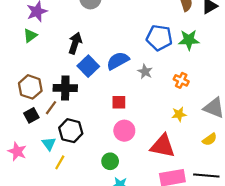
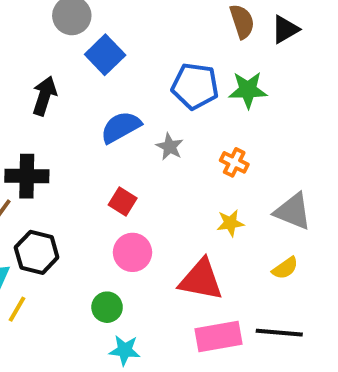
blue square: (88, 66) -> (105, 55), moved
red square: (119, 102) -> (123, 201), turned 32

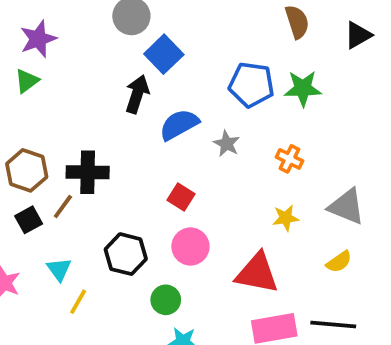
black triangle: (285, 29) -> (358, 35), moved
black arrow: (44, 96) -> (137, 94), moved
black hexagon: (37, 252) -> (126, 254), moved

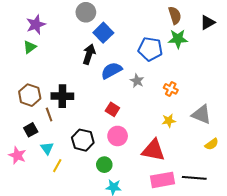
green star: (303, 88) -> (178, 39), moved
brown line: (63, 207) -> (49, 115), turned -56
black square: (29, 220) -> (31, 130), moved
yellow semicircle: (339, 262) -> (212, 144), moved

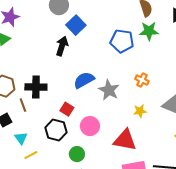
blue semicircle: (111, 71) -> (84, 80), moved
gray star: (137, 81) -> (109, 90), moved, size x1.5
red square: (112, 109) -> (67, 109), moved
yellow line: (57, 166) -> (31, 155), turned 32

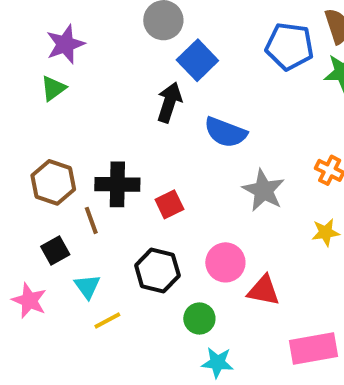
blue pentagon: (122, 41) -> (290, 46), moved
blue semicircle: (84, 80) -> (225, 132), moved, turned -130
red square: (67, 109) -> (169, 204), moved, turned 32
red triangle: (125, 140) -> (263, 290), moved, size x0.7

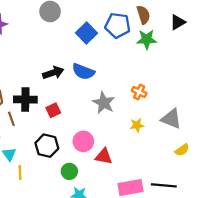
blue square: (197, 60) -> (87, 33), moved
black arrow: (169, 102) -> (53, 73), moved, turned 54
yellow line: (107, 321) -> (20, 172), turned -64

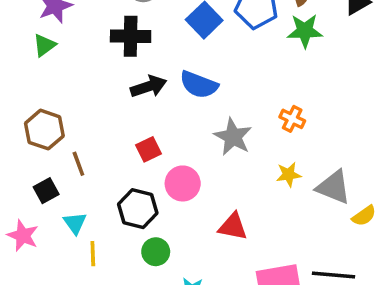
black cross: (25, 100) -> (131, 36), moved
gray triangle: (171, 119) -> (334, 187), moved
pink circle: (83, 141) -> (183, 183), moved
green circle: (69, 171) -> (156, 252), moved

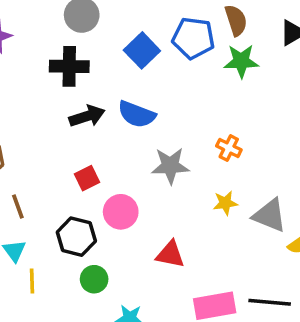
gray star: (233, 137) -> (170, 166), turned -30
brown line: (78, 164) -> (18, 207), moved

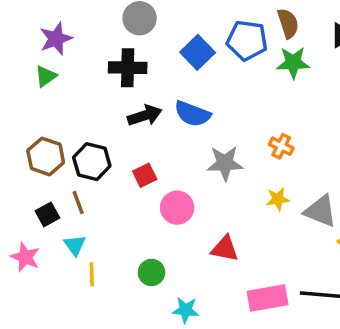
black hexagon: (76, 237) -> (92, 162), moved

